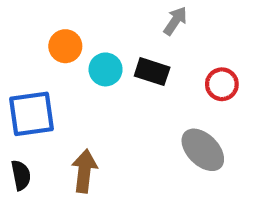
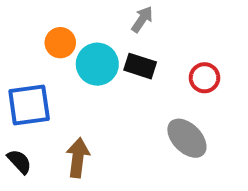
gray arrow: (175, 21) -> (142, 19), moved
cyan circle: (106, 69) -> (97, 64), size x1.4
black semicircle: (21, 175) -> (19, 162), turned -32

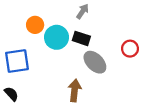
red circle: (205, 78) -> (130, 49), moved
gray ellipse: (187, 138) -> (95, 62), moved
brown arrow: (78, 158) -> (75, 90), moved

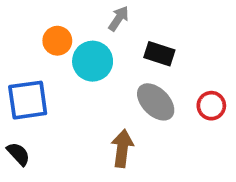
gray arrow: (83, 11) -> (119, 18), moved
black rectangle: (81, 38) -> (159, 54), moved
red circle: (130, 49) -> (211, 106), moved

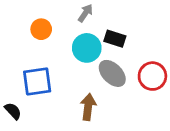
cyan circle: (93, 61) -> (87, 48), moved
blue square: (28, 100) -> (37, 81), moved
red circle: (211, 106) -> (152, 76), size x1.4

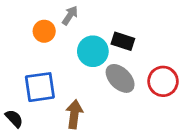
gray arrow: (85, 13) -> (70, 15), moved
brown arrow: (88, 107) -> (74, 114), moved

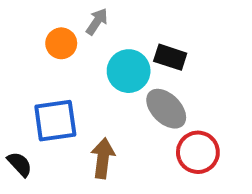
red circle: (163, 81) -> (198, 152), moved

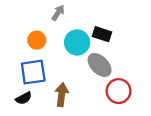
orange circle: (61, 43) -> (37, 40), moved
black semicircle: (20, 164) -> (24, 98), moved, turned 105

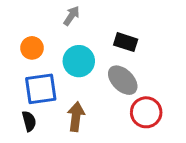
orange circle: (37, 40) -> (32, 48), moved
cyan circle: (77, 42) -> (79, 61), moved
black semicircle: (24, 98) -> (29, 121), turned -77

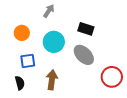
blue square: (41, 89) -> (28, 61), size x0.7
red circle: (146, 112) -> (112, 77), moved

